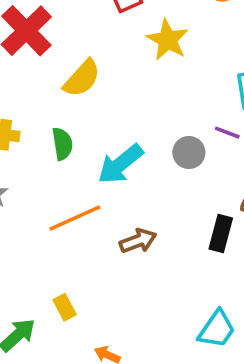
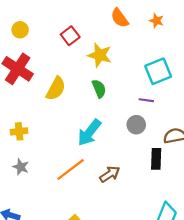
green semicircle: (62, 144) -> (99, 89), moved
gray circle: (189, 152) -> (136, 125), moved

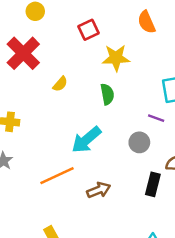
yellow star: (100, 55) -> (116, 58), turned -30
yellow semicircle: (56, 89) -> (60, 84), size x0.6

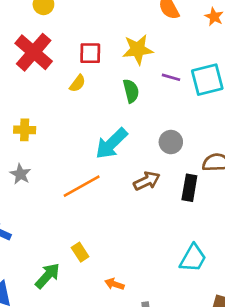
red square: (88, 30) -> (90, 53), moved, turned 30
purple line: (156, 118) -> (171, 77), moved
brown arrow: (99, 190) -> (147, 181), moved

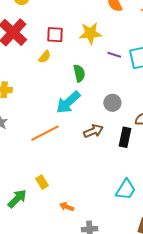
green semicircle: (131, 91) -> (79, 73), moved

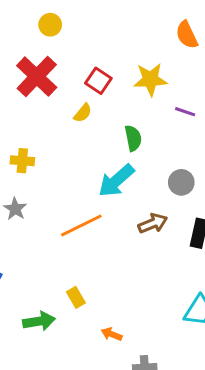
red square: (55, 35) -> (98, 81), turned 30
green arrow: (17, 199) -> (39, 321), turned 35

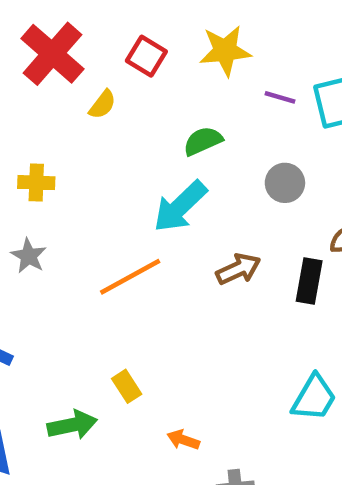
yellow semicircle: (83, 113) -> (102, 105), moved
green semicircle: (133, 138) -> (203, 141), turned -100
gray circle: (181, 182) -> (285, 183), moved

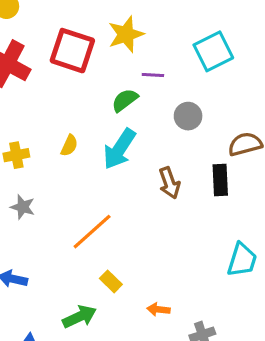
red square: (146, 56) -> (72, 51), size x1.6
purple line: (280, 97) -> (153, 75), moved
yellow semicircle: (102, 105) -> (69, 145), moved
brown arrow: (238, 269) -> (169, 183), turned 108
orange line: (130, 277) -> (92, 232), moved

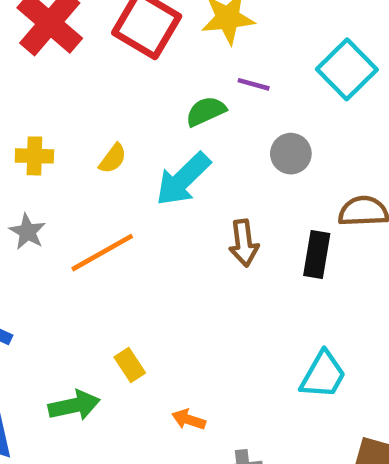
cyan square: (213, 51) -> (347, 69), turned -30
orange line: (92, 232) -> (102, 253), moved

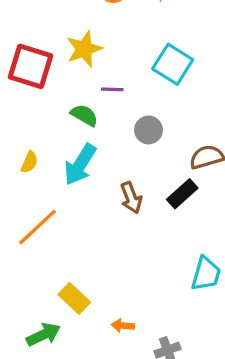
green semicircle: (206, 111) -> (84, 115), turned 68
black rectangle: (317, 254) -> (182, 194), turned 52
yellow rectangle: (130, 365) -> (74, 298), size x1.4

